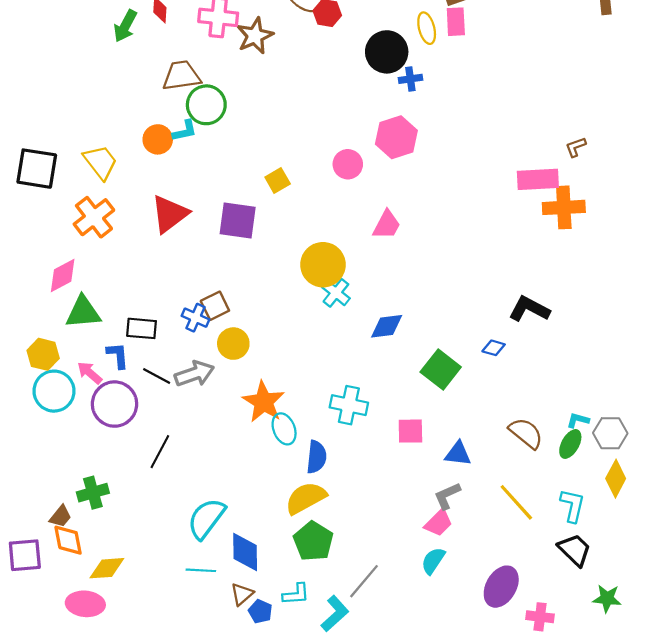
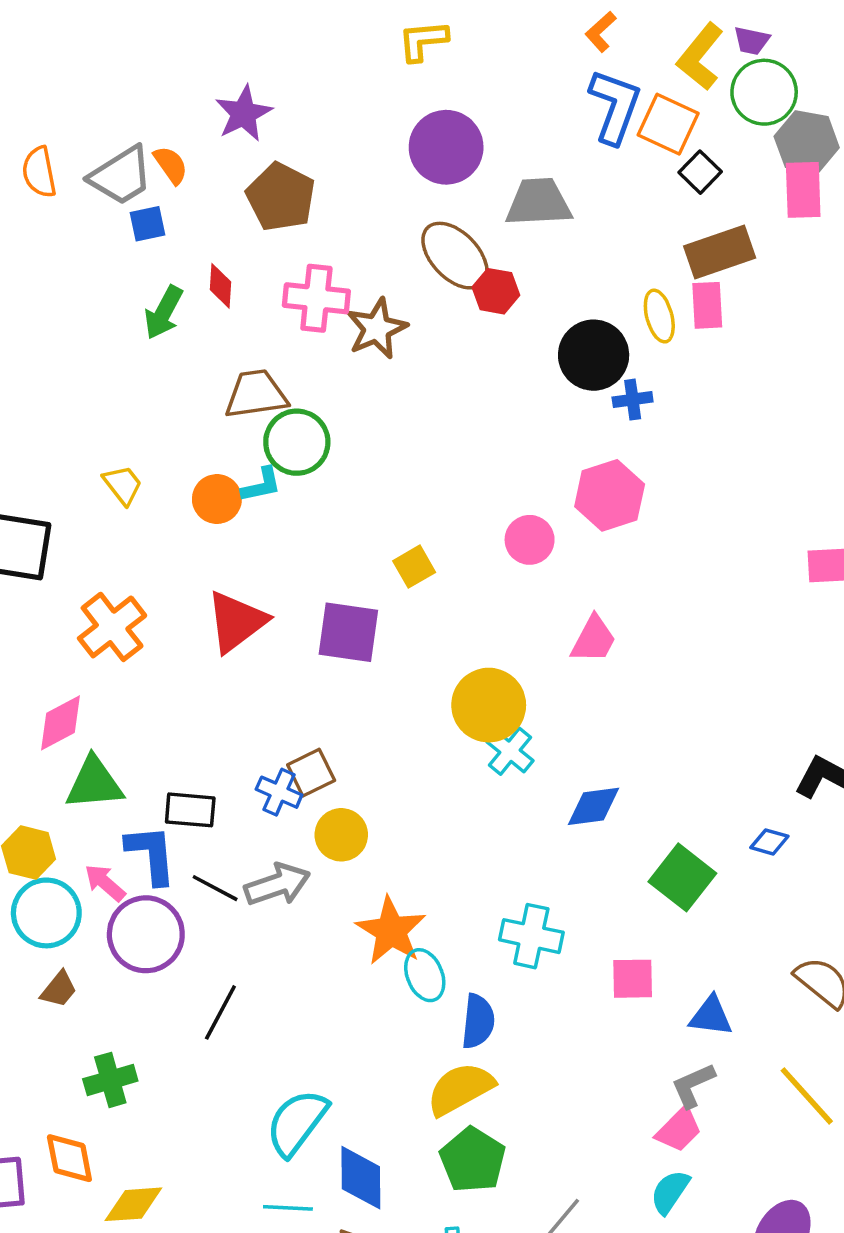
yellow trapezoid: (100, 162) -> (123, 485), moved, size x0.7
blue L-shape: (118, 355) -> (151, 854), size x1.4
brown trapezoid: (60, 516) -> (59, 989), moved

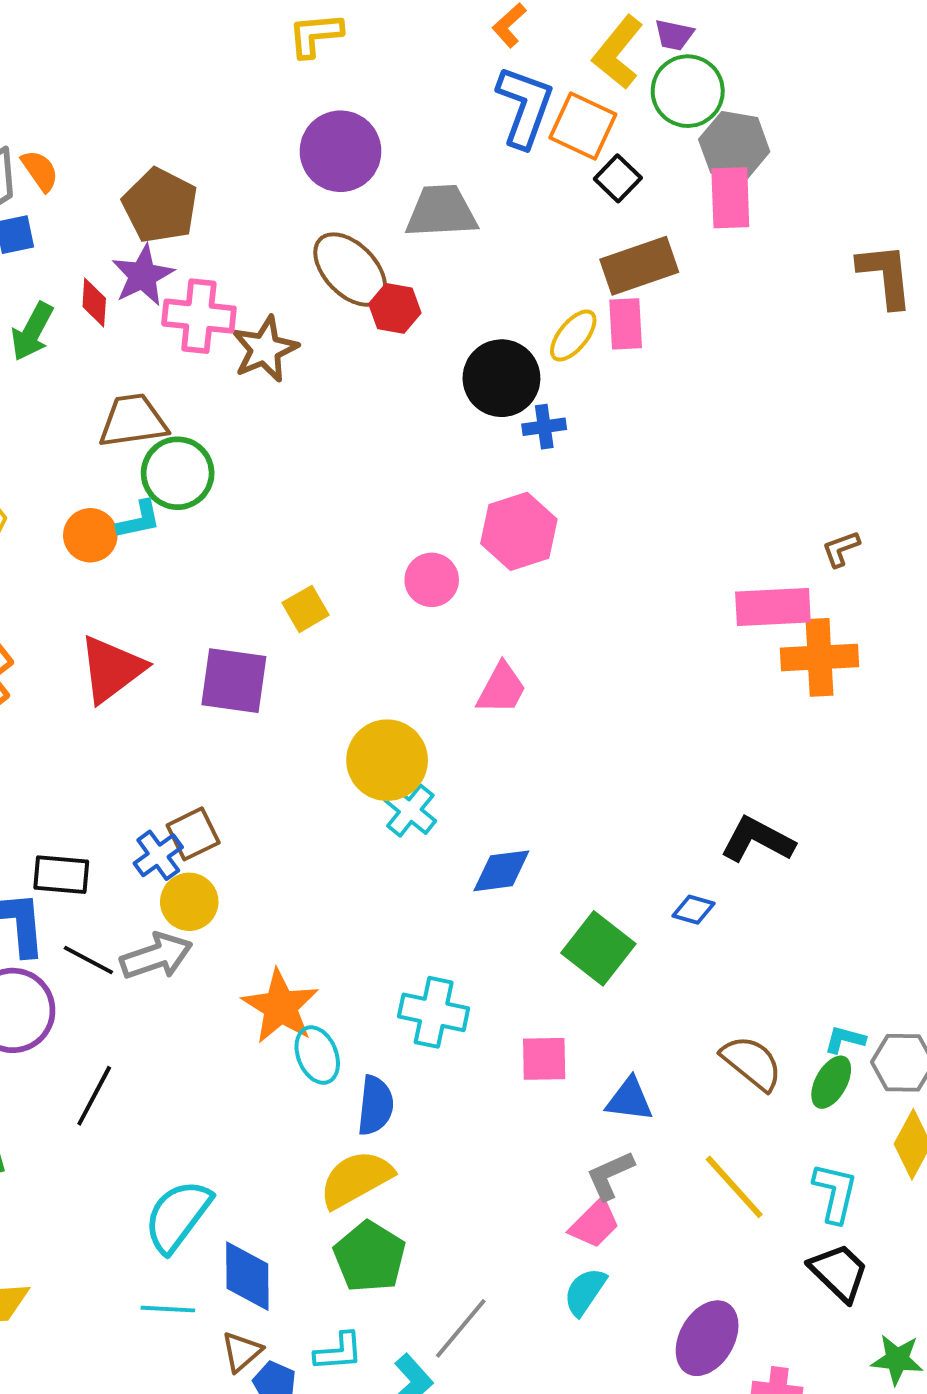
purple star: (244, 113) -> (143, 275), moved
yellow ellipse: (659, 316) -> (573, 335), turned 54
blue cross: (279, 792) -> (158, 855), turned 30
yellow circle: (341, 835) -> (189, 902), moved

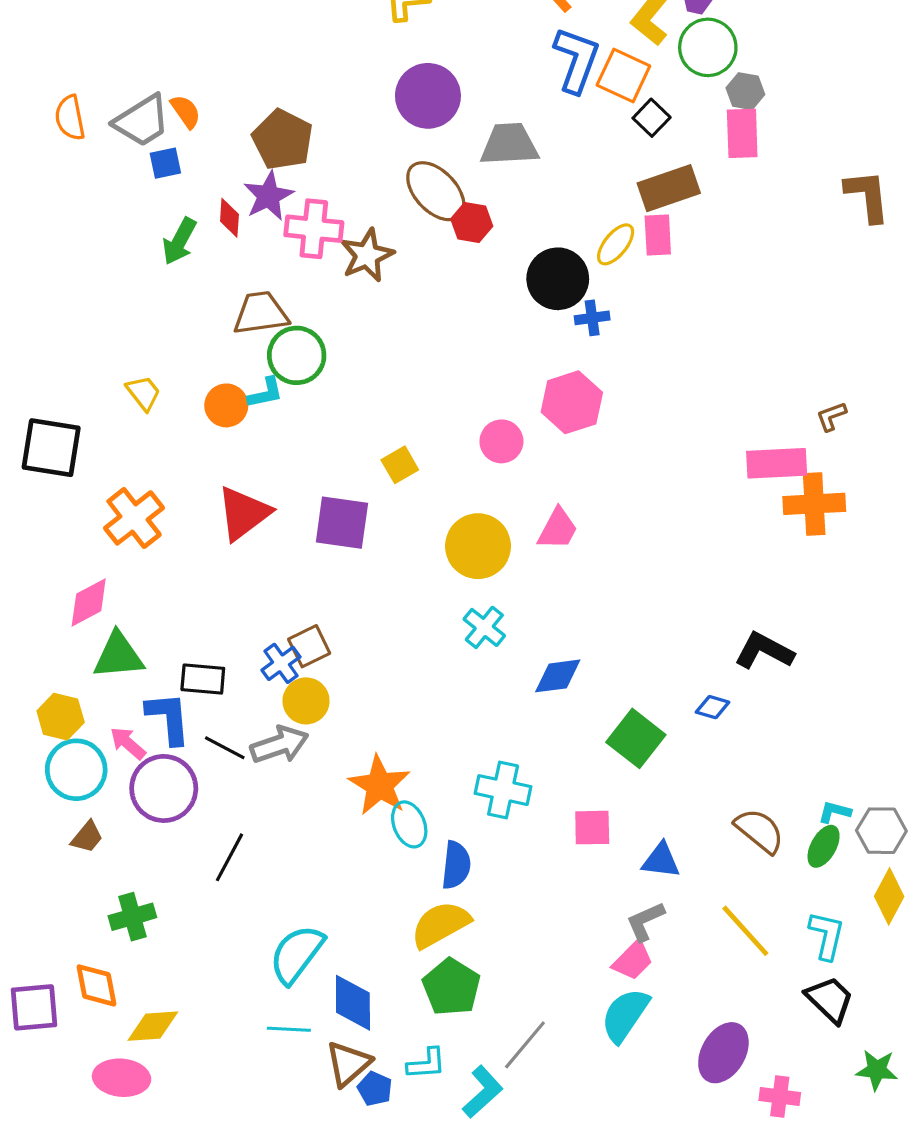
gray hexagon: (734, 145) -> (745, 91), size x0.7
yellow circle: (387, 760) -> (478, 546), moved
cyan semicircle: (585, 1292) -> (625, 1015), size x1.4
brown triangle: (242, 1352) -> (348, 1064), size x1.4

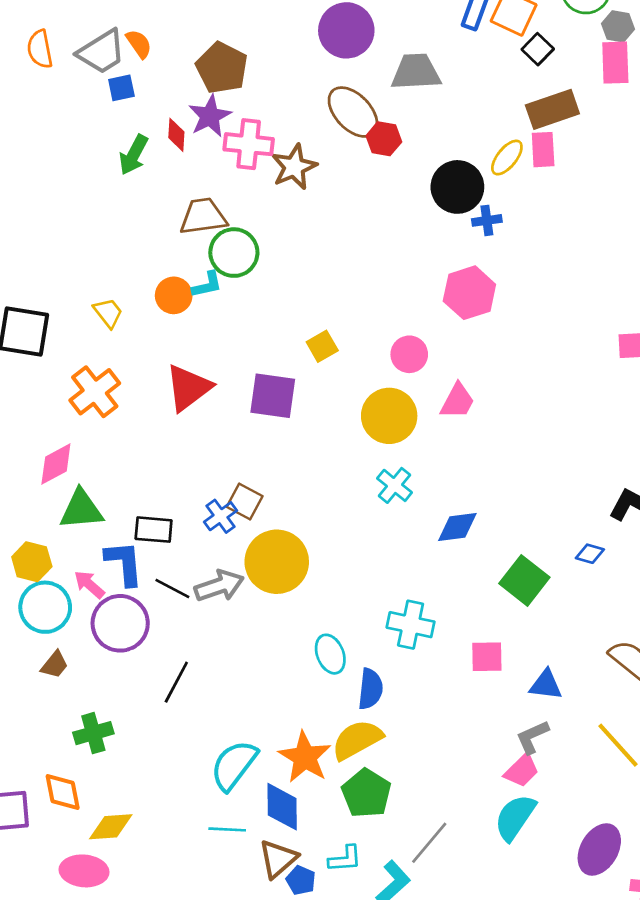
yellow trapezoid: (143, 393) -> (108, 313), moved
pink circle: (501, 441) -> (409, 354), moved
brown square: (309, 646) -> (245, 502), turned -36
yellow circle: (306, 701) -> (277, 562), moved, size x1.6
orange star: (379, 785) -> (305, 757), moved

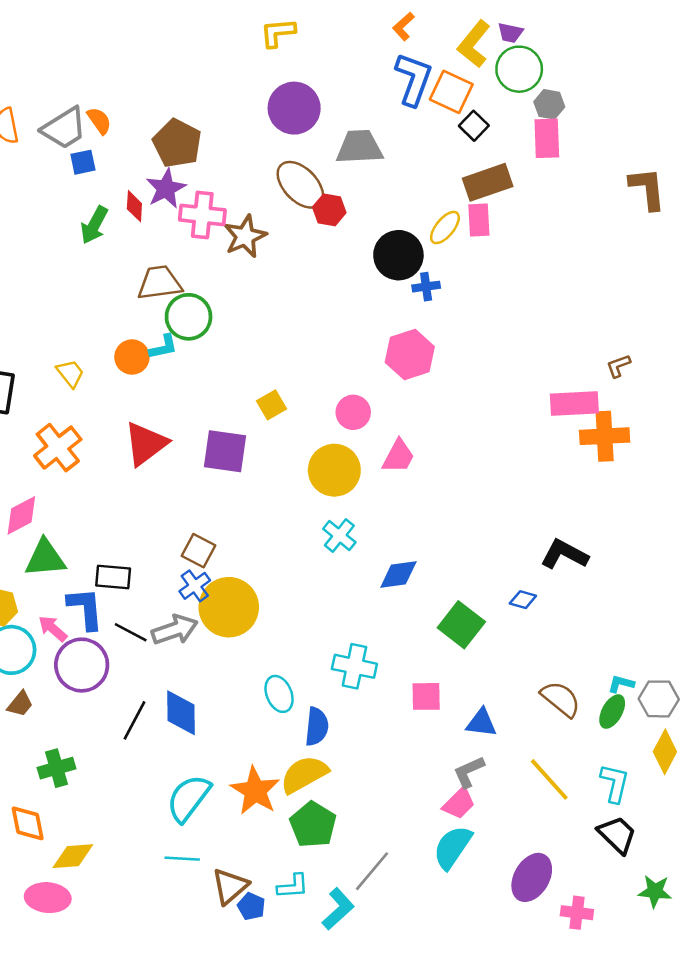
blue cross: (221, 516) -> (195, 586), moved
blue diamond: (282, 807) -> (181, 713), moved

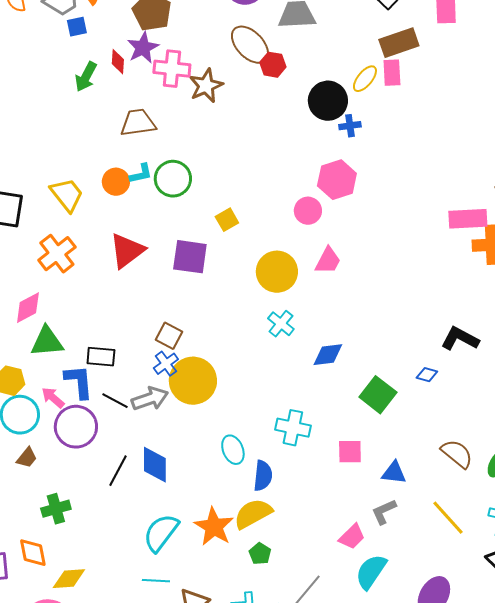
green circle: (189, 317) -> (173, 179), moved
yellow trapezoid: (70, 373) -> (67, 195), size x1.5
pink circle: (353, 412) -> (308, 211), moved
pink trapezoid: (459, 803) -> (352, 537), moved
green pentagon: (313, 825) -> (260, 554), size x0.6

